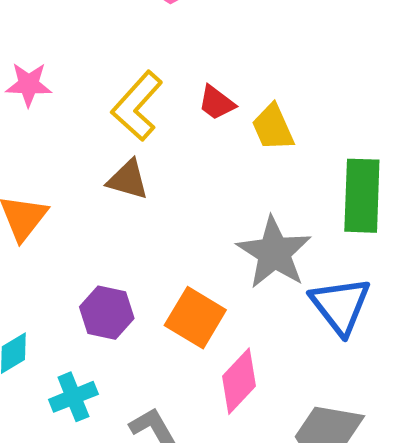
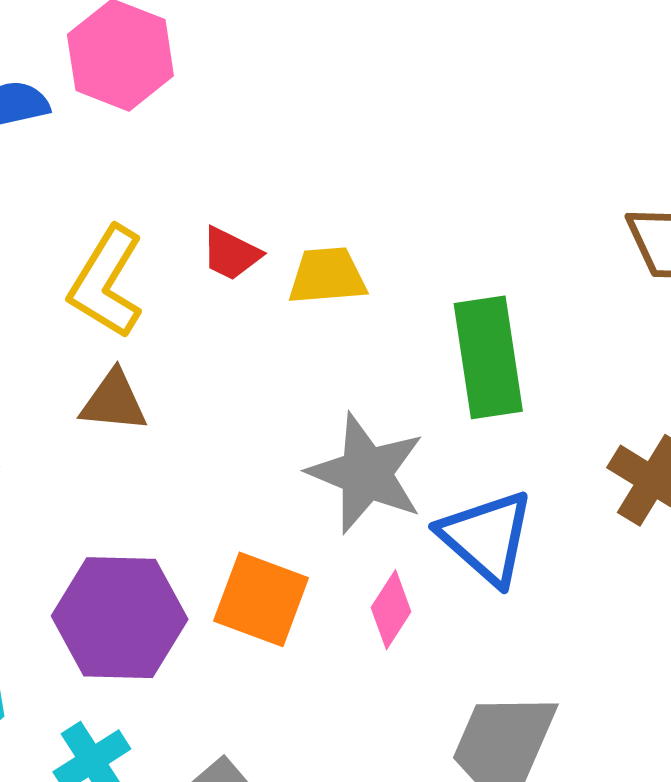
yellow trapezoid: (273, 127) -> (327, 276), turned 120
purple hexagon: (107, 313) -> (120, 618), size x1.5
pink diamond: (239, 381) -> (391, 610), moved, size x0.7

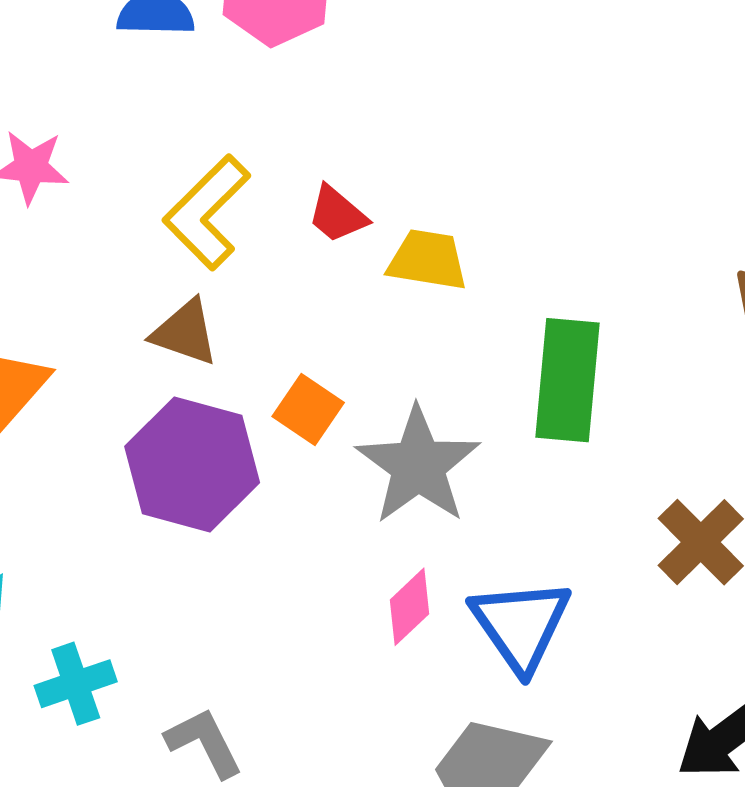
blue triangle: (487, 537) -> (521, 625), moved
orange square: (261, 599) -> (308, 410), moved, size x0.7
purple hexagon: (120, 618) -> (192, 465), moved

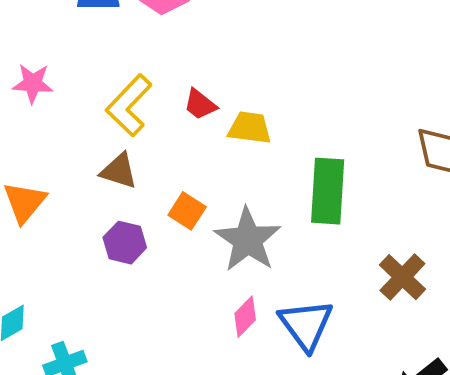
purple hexagon: (192, 465) -> (125, 243), size x0.6

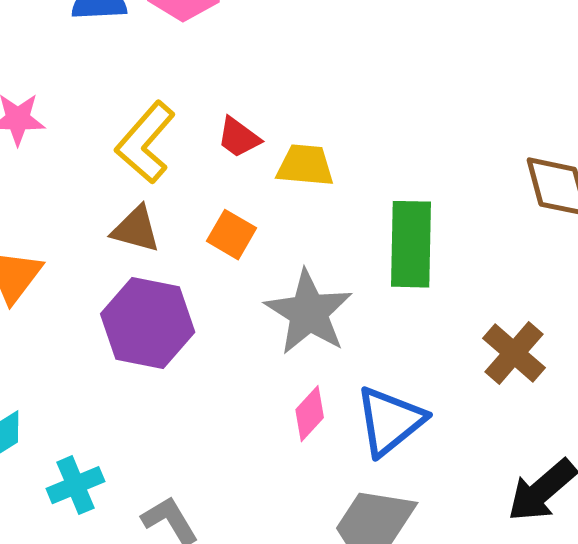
orange square: (187, 211) -> (231, 235), moved
purple hexagon: (125, 243) -> (148, 323), size x1.6
blue triangle: (306, 325) -> (390, 421), turned 30

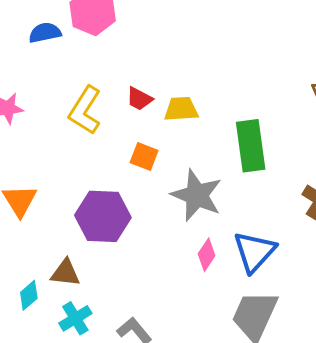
brown triangle: (136, 229) -> (65, 273), moved

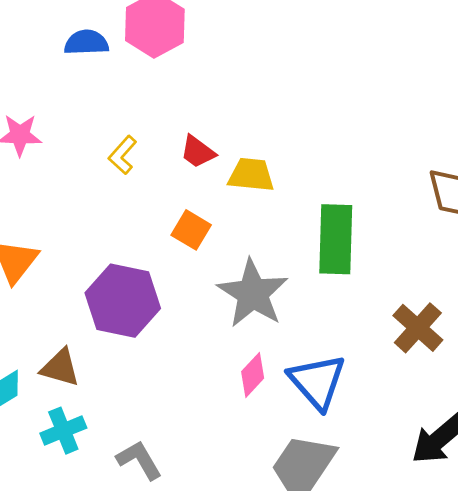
yellow L-shape: (85, 110) -> (123, 155), size x0.6
blue triangle: (254, 252) -> (317, 382), turned -33

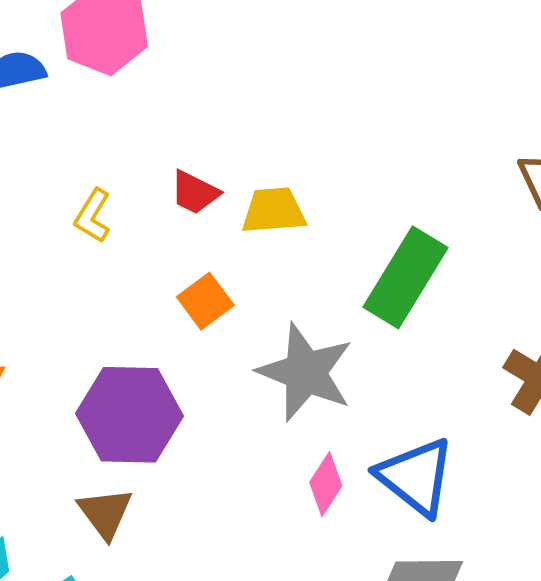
orange square: (191, 230) -> (205, 301), turned 33
green rectangle: (336, 239) -> (405, 277), turned 40
brown triangle: (60, 368) -> (105, 513), moved, turned 48

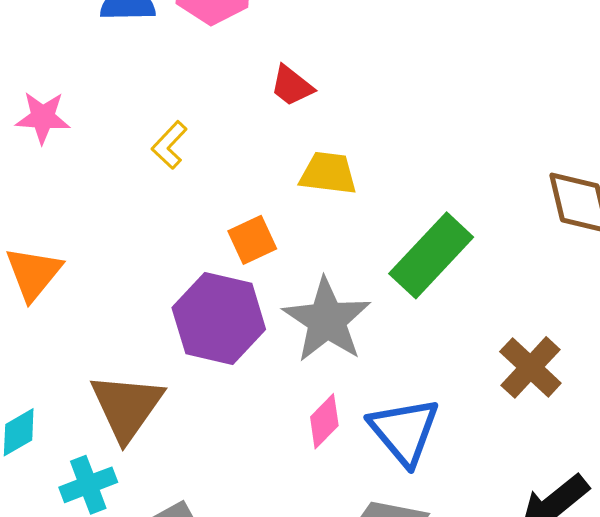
red trapezoid: (195, 192) -> (292, 86), moved
purple hexagon: (129, 415) -> (219, 318), moved
brown triangle: (105, 513) -> (127, 407), size x1.5

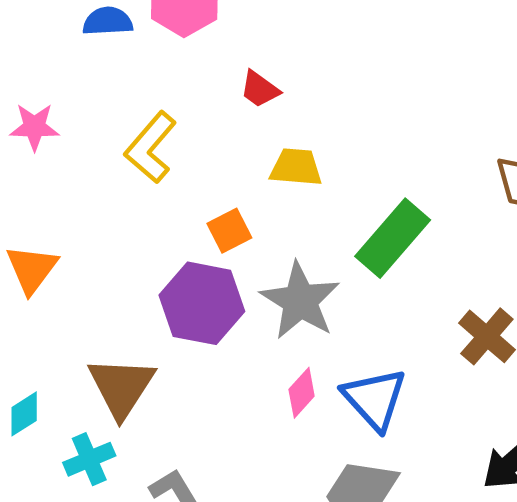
yellow L-shape: (169, 145) -> (151, 147), size x1.6

